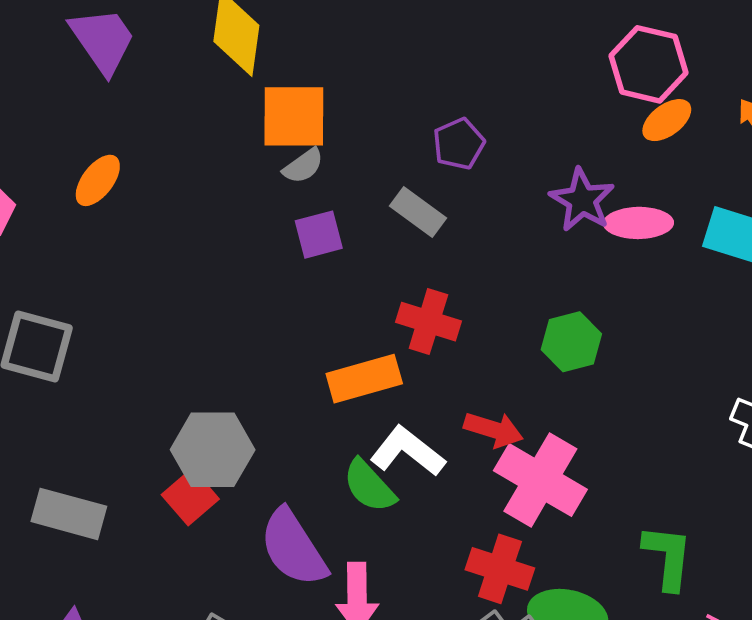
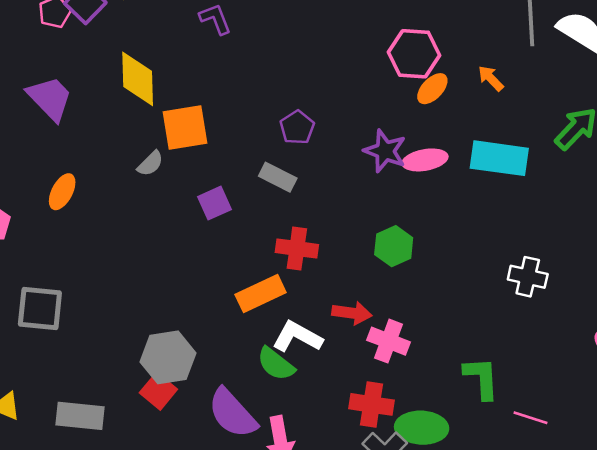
gray semicircle: (303, 166) -> (150, 164), moved
pink cross: (540, 480) -> (388, 341), size x0.7

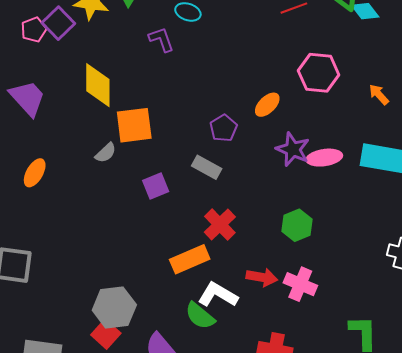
orange ellipse: (432, 89) -> (267, 105), moved
red cross: (297, 249) -> (220, 225), turned 36
pink cross: (388, 341) -> (300, 284), moved

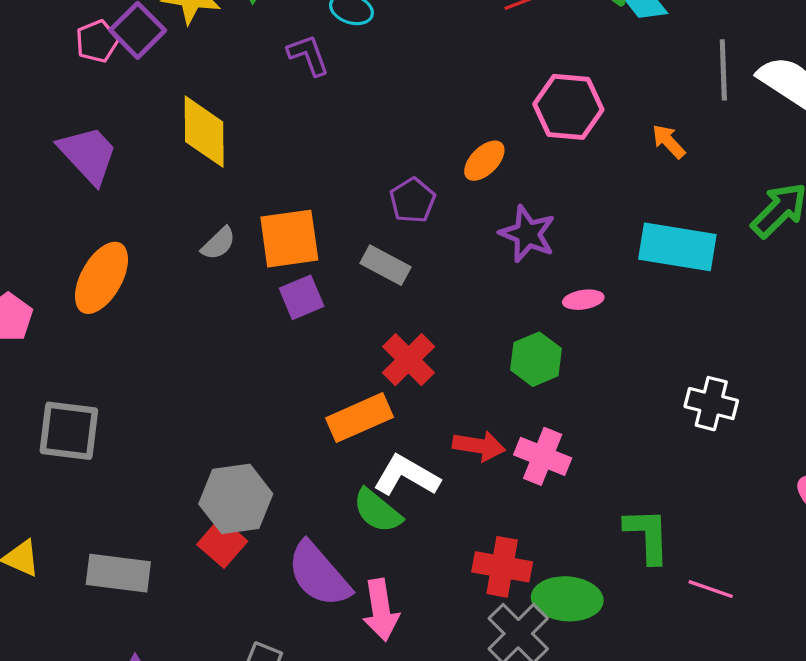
orange square: (134, 125) -> (289, 239), moved
pink ellipse: (324, 158) -> (583, 300), moved, size x0.7
orange ellipse: (35, 173) -> (102, 278), size x1.5

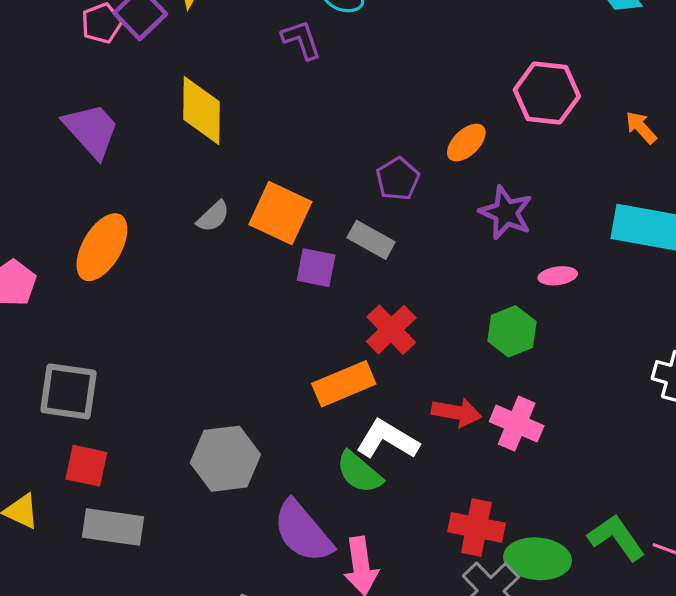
orange square: (289, 239) -> (280, 213), turned 32
purple square: (302, 297) -> (316, 268), moved, turned 33
green L-shape: (647, 535) -> (616, 538), moved, turned -34
red square: (222, 543) -> (86, 466), moved, turned -30

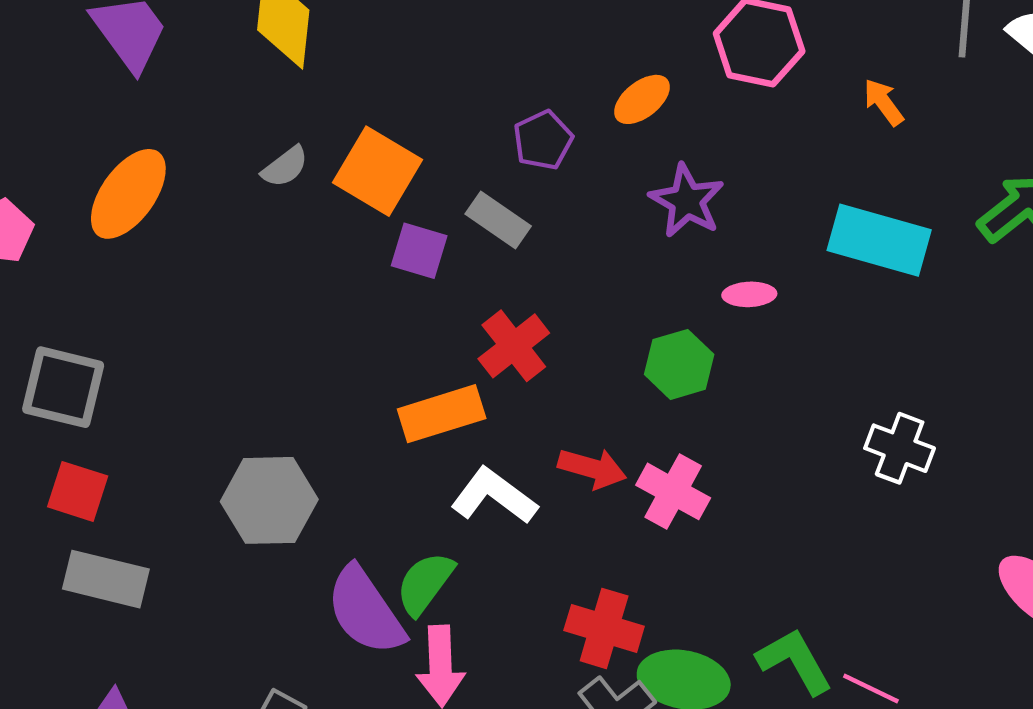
green semicircle: (359, 472) -> (425, 583), moved, turned 81

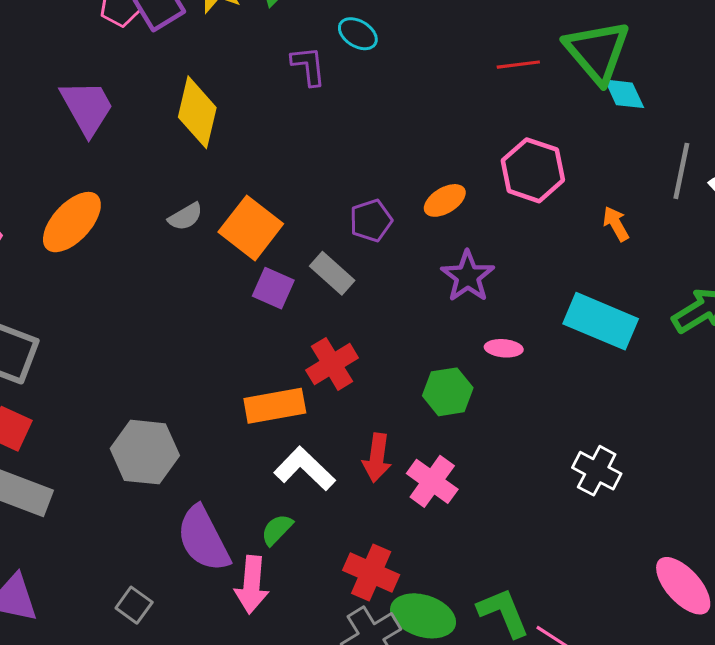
red arrow: (592, 468) -> (377, 458), turned 75
green semicircle: (425, 583) -> (277, 530), moved, size x0.7

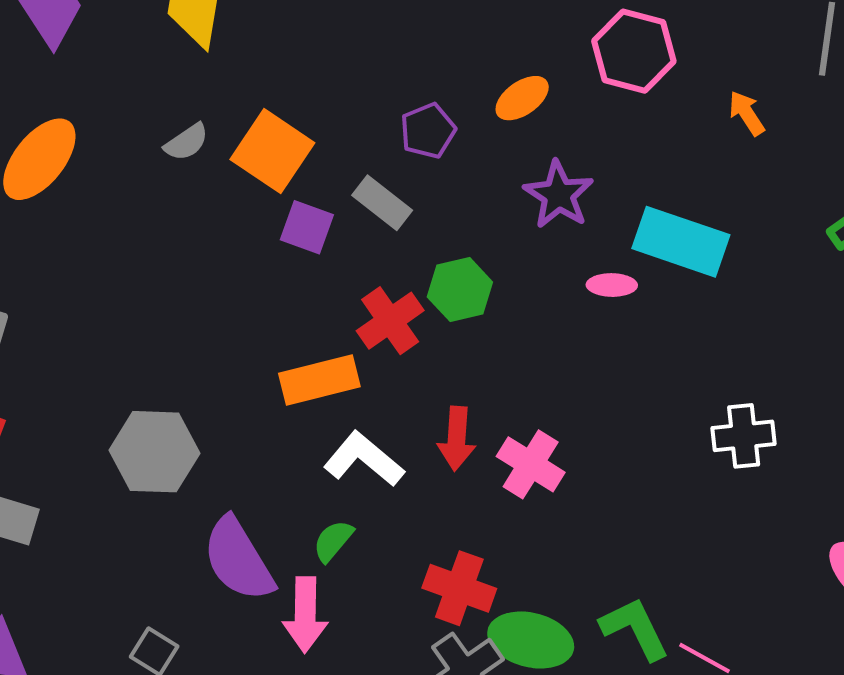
cyan rectangle: (601, 321) -> (681, 242), moved
green hexagon: (448, 392) -> (460, 290), moved
white cross: (597, 471) -> (744, 436), turned -30

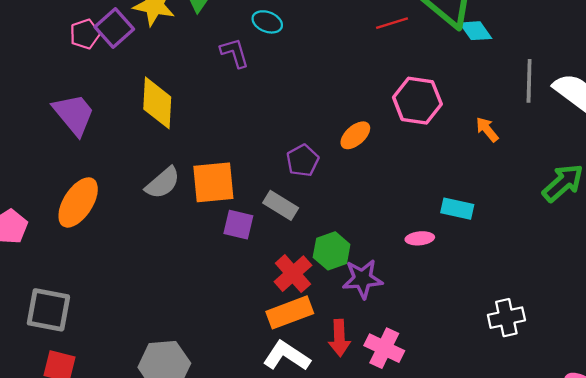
gray semicircle: (186, 142) -> (163, 183), size x1.4
orange square: (272, 151) -> (213, 182), turned -33
purple star: (559, 195) -> (362, 279), moved, turned -30
cyan rectangle: (681, 242) -> (457, 209), size x0.6
orange rectangle: (319, 380) -> (290, 312), moved

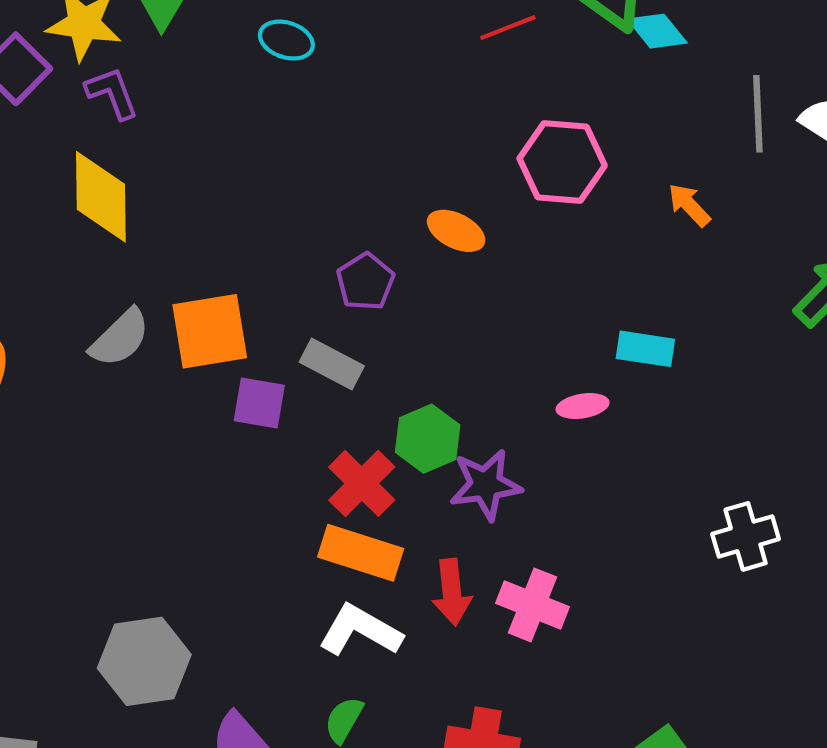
purple L-shape: (235, 53) -> (112, 93), moved
orange ellipse: (355, 135) -> (456, 231), turned 72
orange rectangle: (290, 312) -> (361, 553), turned 42

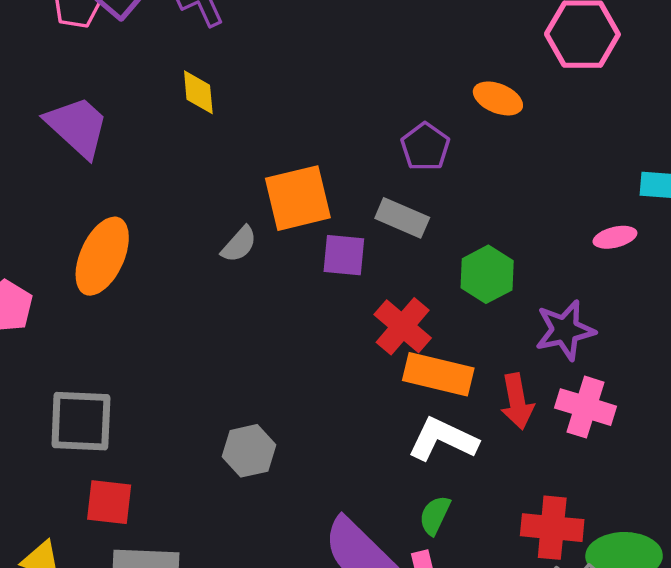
yellow diamond: (101, 197) -> (198, 92), size x0.6
gray semicircle: (120, 338) -> (239, 244), moved, size x0.7
red cross: (362, 483) -> (403, 326), moved
purple star: (486, 485) -> (565, 330), moved
gray hexagon: (144, 661) -> (249, 451), moved, size x0.7

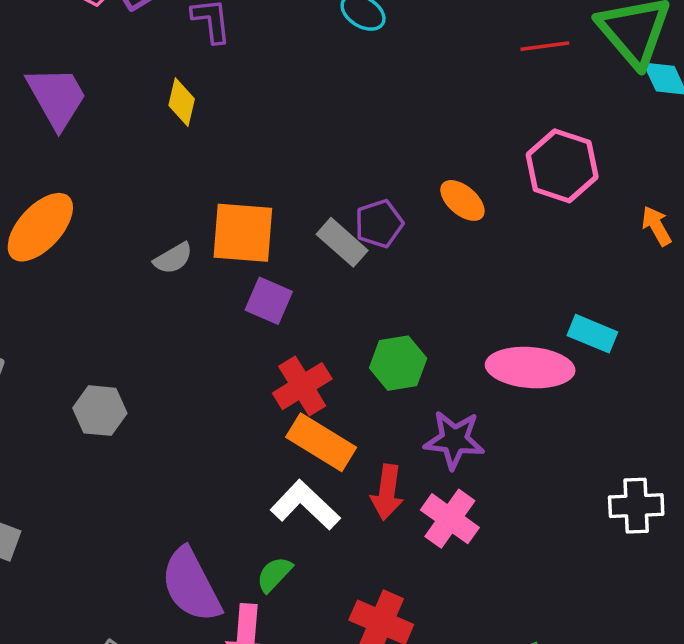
gray rectangle: (402, 218) -> (342, 242), moved
pink ellipse: (615, 237) -> (530, 368), size x2.0
gray hexagon: (249, 451) -> (100, 411), moved

